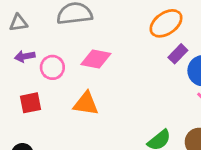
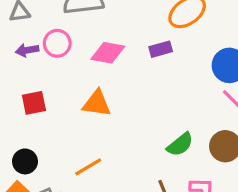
purple rectangle: (178, 54) -> (161, 49), moved, turned 30
pink circle: (52, 67) -> (57, 43), moved

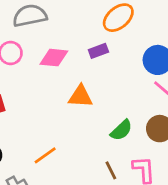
orange triangle: (97, 103) -> (80, 96), moved

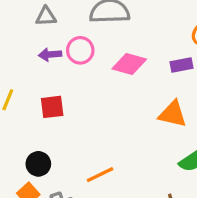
orange triangle: (80, 96) -> (173, 114), moved

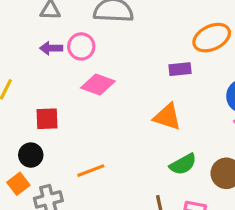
pink diamond: (129, 64) -> (98, 84), moved
red square: (52, 107) -> (47, 119), moved

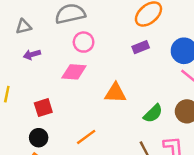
pink circle: (81, 46) -> (84, 42), moved
purple rectangle: (180, 69) -> (141, 47), moved
orange triangle: (167, 117) -> (115, 93), moved

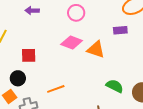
pink diamond: (74, 72) -> (72, 42), moved
orange triangle: (115, 93) -> (96, 49), moved
green semicircle: (153, 113) -> (115, 86), turned -126

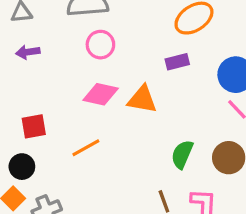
green semicircle: (115, 86) -> (182, 154), turned -84
orange line: (56, 89) -> (86, 148), moved

